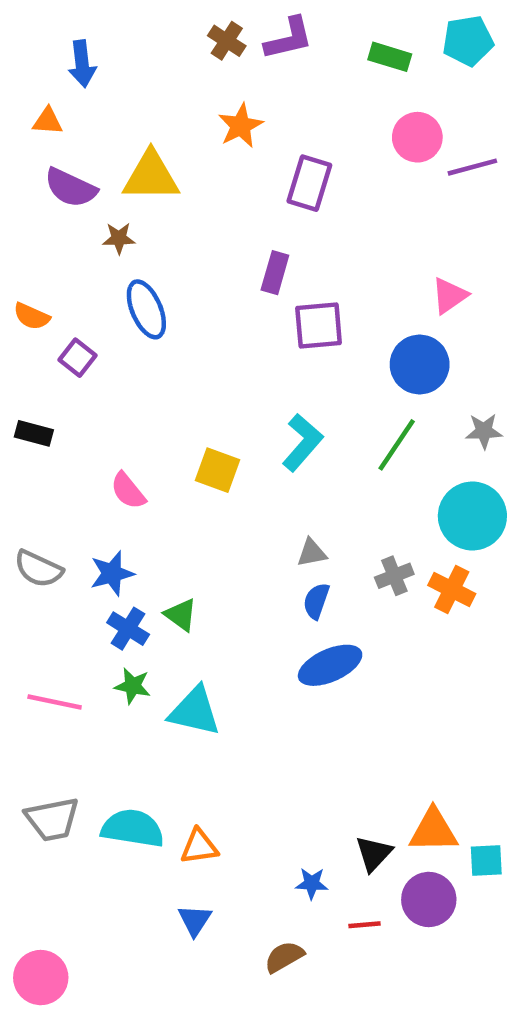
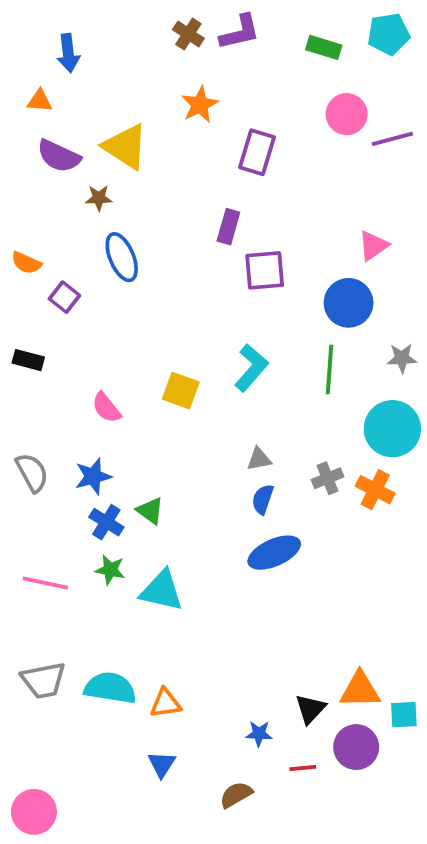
yellow triangle: (151, 176) -> (125, 147), turned 33
green line: (397, 445) -> (329, 370), turned -30
gray semicircle: (38, 569) -> (32, 473), turned -144

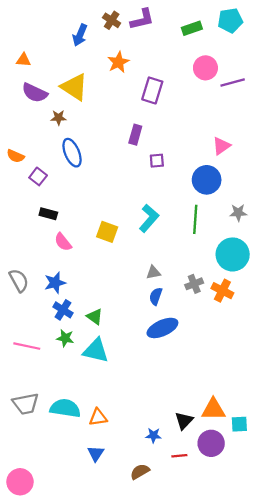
green rectangle: (324, 47) -> (192, 28), turned -36
blue arrow: (68, 53) -> (80, 35), moved, turned 30
purple square: (265, 270) -> (157, 161), size x0.6
black rectangle: (28, 360) -> (48, 214), moved
green triangle: (150, 511) -> (95, 317), moved

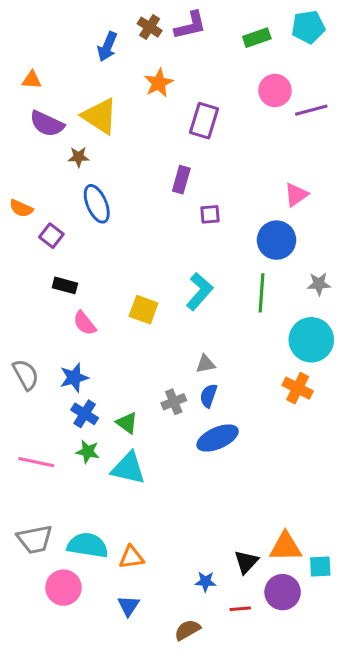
gray cross: (194, 284) -> (174, 402), moved
pink circle: (20, 482) -> (63, 588), moved

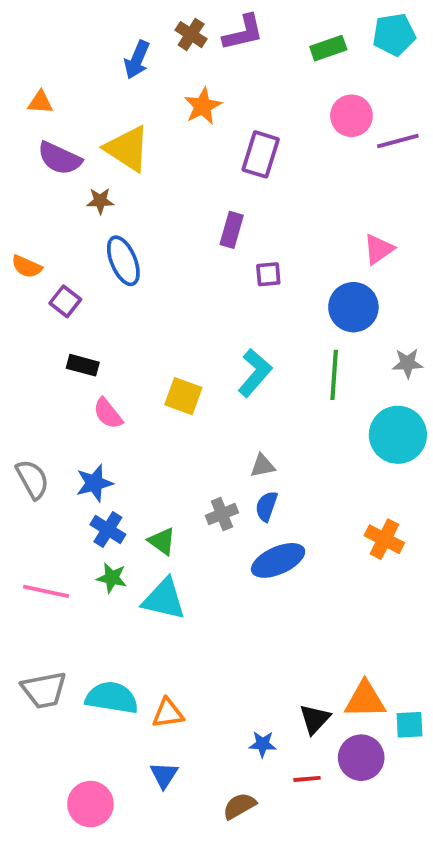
orange cross: (298, 388) -> (384, 539), moved
pink circle: (63, 588) -> (90, 804), moved

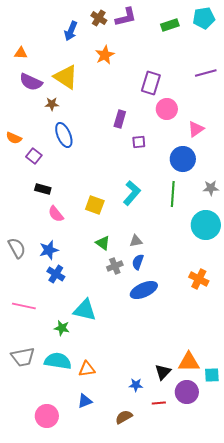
pink circle: (351, 116) -> (167, 109), moved
purple rectangle: (261, 154) -> (151, 83), moved
green triangle: (162, 541) -> (103, 243), moved
green star: (112, 578) -> (62, 328), moved
blue triangle: (164, 775) -> (85, 401), turned 35

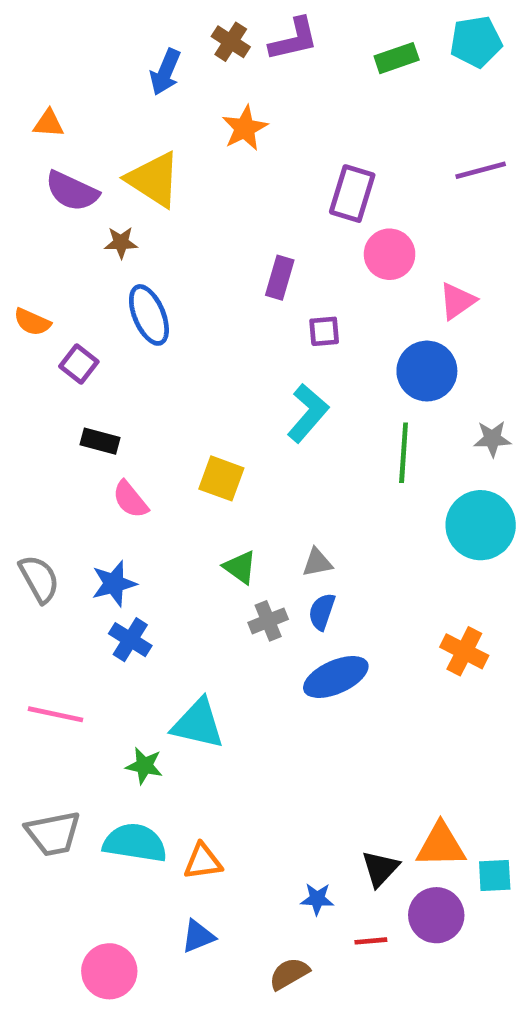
cyan L-shape: (132, 193) -> (308, 413), moved

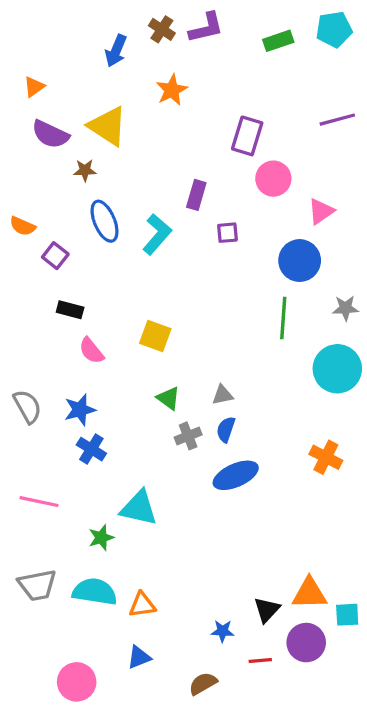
orange triangle: (49, 123) -> (34, 87), turned -40
cyan L-shape: (308, 413) -> (157, 234), moved
green star: (144, 766) -> (101, 538), turned -30

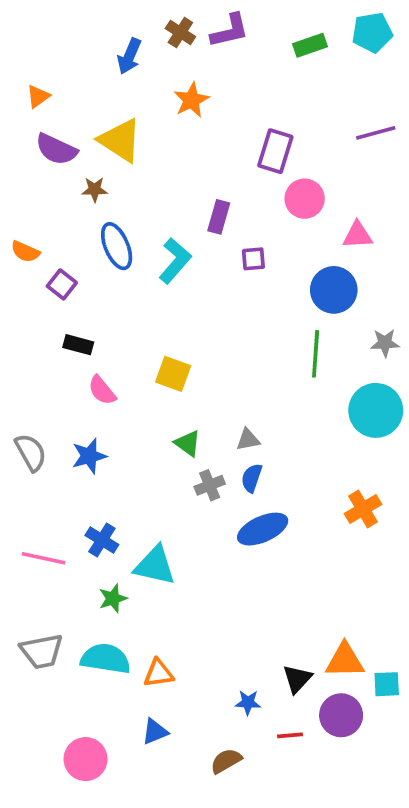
pink triangle: (321, 211) -> (358, 235), turned 32
blue cross: (91, 449) -> (102, 540), moved
orange cross: (326, 457) -> (363, 509), turned 32

